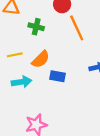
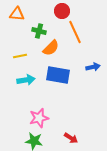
orange semicircle: (41, 59) -> (51, 48), moved
blue rectangle: (58, 76) -> (58, 75), size x1.6

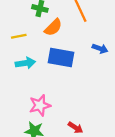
blue arrow: (93, 67) -> (100, 49), turned 32

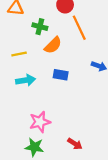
blue rectangle: (61, 57) -> (61, 75), size x0.6

